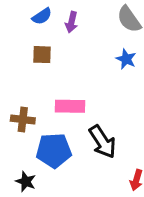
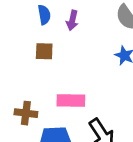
blue semicircle: (42, 16) -> (44, 15), turned -66

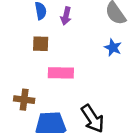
pink rectangle: (71, 100) -> (61, 73), moved

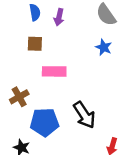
brown cross: (24, 100) -> (19, 97), turned -36

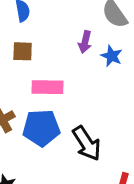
purple arrow: (59, 17) -> (85, 42), moved
blue pentagon: (45, 122) -> (41, 128), moved

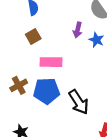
brown square: (23, 51) -> (33, 37), turned -32

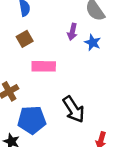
blue pentagon: (47, 91) -> (32, 120), moved

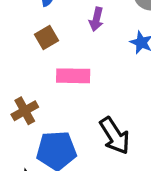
purple arrow: (72, 32) -> (96, 19), moved

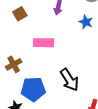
brown square: (46, 38) -> (20, 14), moved

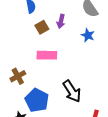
brown square: (20, 14) -> (42, 27), moved
blue pentagon: (33, 89) -> (37, 100), turned 30

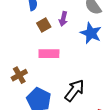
blue star: (88, 35) -> (91, 33), size x1.5
black arrow: (72, 91) -> (75, 90), turned -110

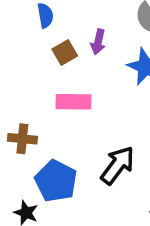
brown cross: (19, 75) -> (22, 139), turned 35

